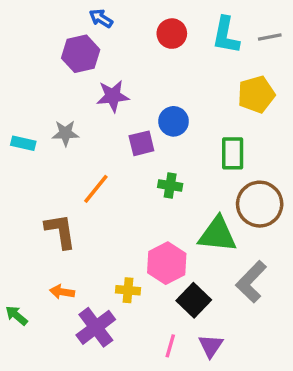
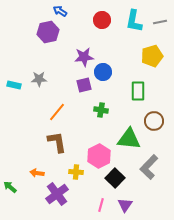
purple star: (113, 96) -> (84, 57), moved
brown circle: (260, 204) -> (154, 121), size x0.7
brown L-shape: (60, 231) -> (57, 142), moved

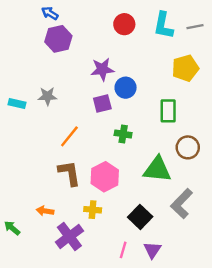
blue arrow: (60, 11) -> (50, 13), moved
pink hexagon: (99, 156) -> (105, 177), moved

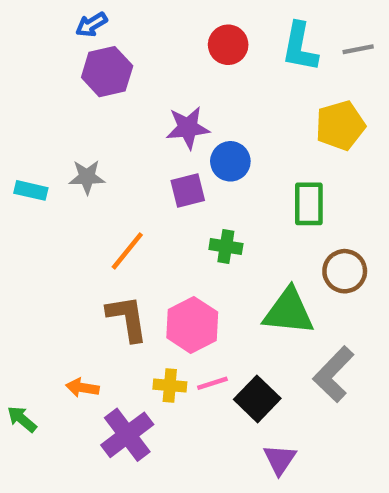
blue arrow: (50, 13) -> (91, 25), turned -63
pink line: (123, 250) -> (212, 383), moved, turned 56

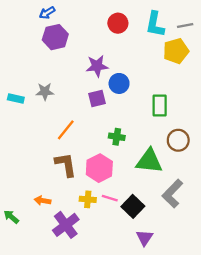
yellow pentagon: (340, 125) -> (176, 51), moved
green cross: (226, 246) -> (117, 137), moved
pink line: (212, 383) -> (110, 198), turned 35

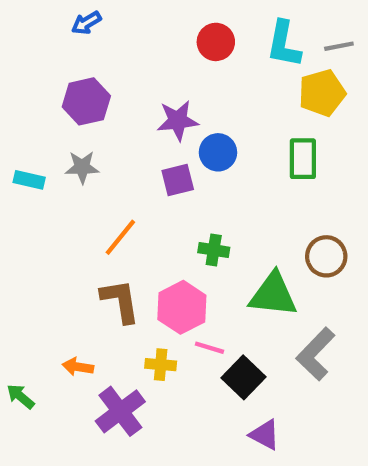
purple hexagon: (55, 37) -> (86, 101), moved
green rectangle: (160, 105) -> (303, 159), moved
pink line: (110, 198) -> (209, 348), moved
purple triangle: (145, 238) -> (265, 435), turned -36

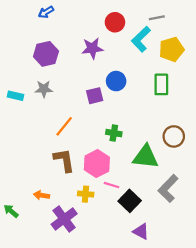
cyan L-shape: (284, 44) -> (141, 39), moved, turned 35
gray line: (339, 46) -> (157, 18), moved
purple star: (178, 120) -> (92, 48), moved

